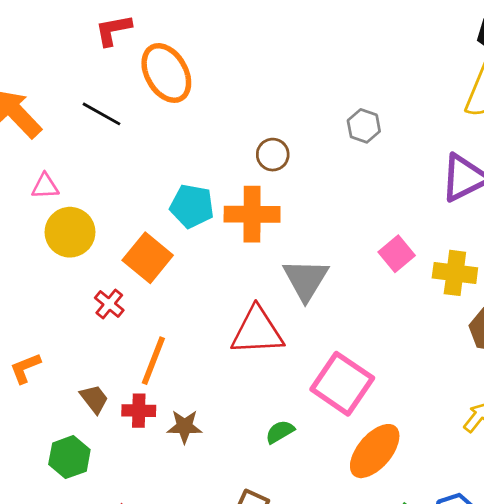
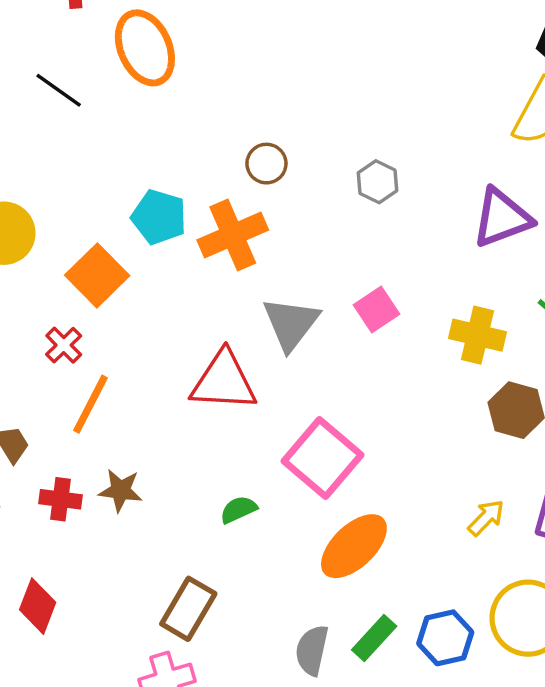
gray hexagon: (364, 126) -> (378, 182), moved
orange cross: (252, 214) -> (233, 235), turned -30
pink square: (397, 254) -> (376, 310), moved
red cross: (109, 304) -> (64, 345), moved
red cross: (139, 411) -> (60, 499), moved

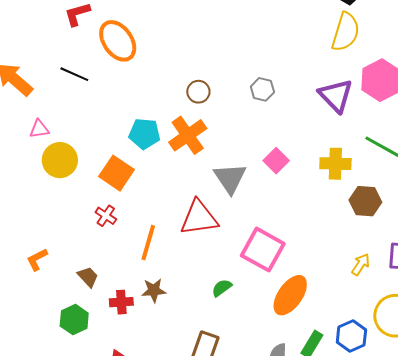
purple triangle: (502, 218) -> (336, 96), turned -42
orange line: (91, 404) -> (148, 243), moved

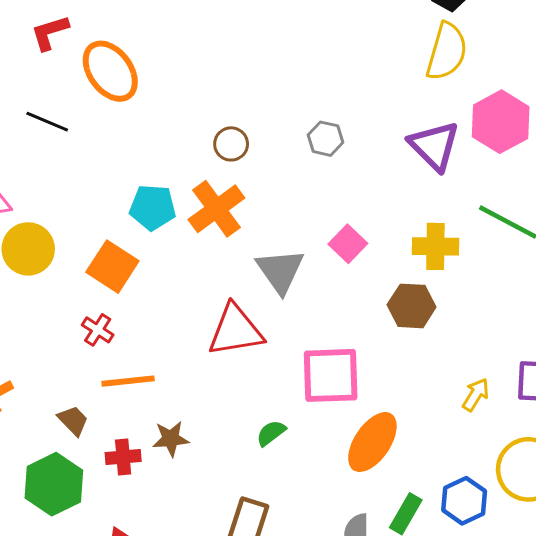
brown hexagon: (365, 201) -> (412, 306), moved
orange line: (148, 243) -> (128, 381), moved, turned 69
pink square: (263, 250) -> (331, 375), turned -30
green hexagon: (74, 320) -> (54, 484), size x1.4

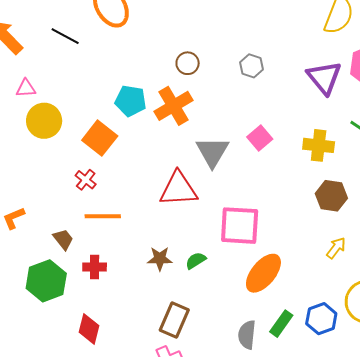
brown hexagon: (412, 306) -> (331, 196), moved
brown star: (171, 439) -> (160, 259), moved

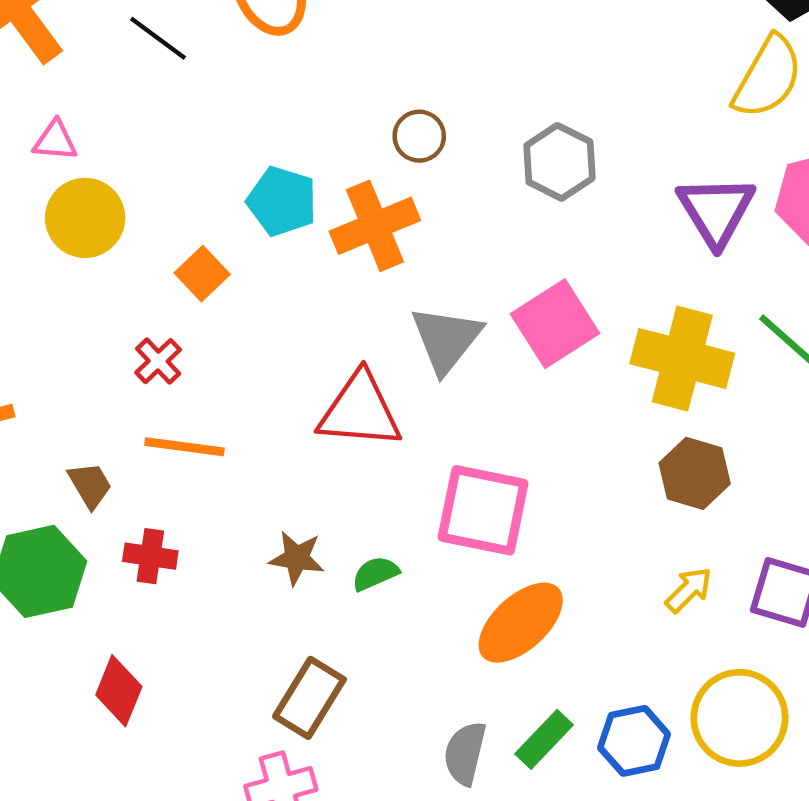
gray hexagon: (251, 66) -> (559, 162), size x1.4
orange square: (100, 138) -> (202, 274), size x0.7
pink square: (260, 138) -> (555, 324), size x1.5
yellow cross: (319, 145) -> (682, 358), size x1.4

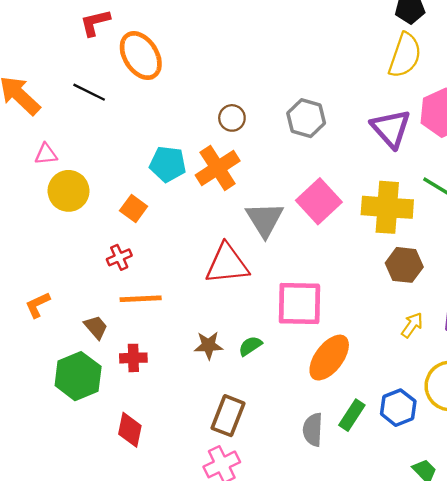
red cross: (158, 361) -> (119, 257), turned 30

